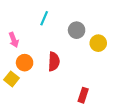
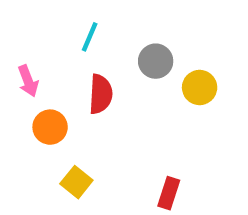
red semicircle: (54, 62) -> (101, 94), moved
yellow square: (12, 79) -> (76, 182), moved

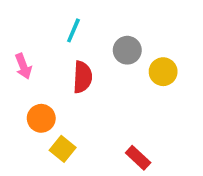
orange circle: (50, 127) -> (41, 118), moved
red rectangle: (169, 193) -> (138, 158), turned -65

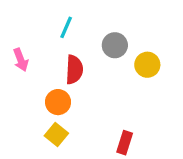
orange circle: (41, 118) -> (58, 102), moved
red rectangle: (138, 158) -> (125, 143), turned 65

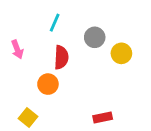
yellow square: (56, 135) -> (28, 117), moved
red rectangle: (125, 143) -> (103, 117), turned 60

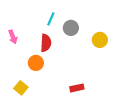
cyan line: (55, 23) -> (51, 19), moved
yellow circle: (121, 53) -> (100, 40), moved

